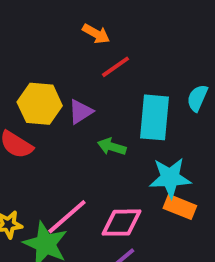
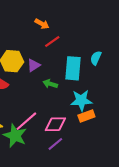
orange rectangle: (180, 207) -> (86, 116), turned -42

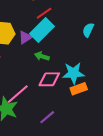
cyan rectangle: (73, 68) -> (42, 30), moved, turned 40
pink diamond: (55, 124) -> (49, 79), moved

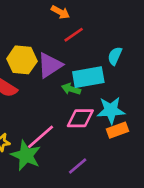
cyan rectangle: (42, 30) -> (88, 77), moved, turned 35
cyan semicircle: (88, 30) -> (115, 56), moved
purple triangle: (25, 37) -> (50, 65), size x1.5

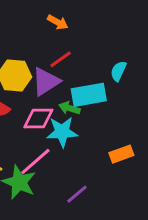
red line: (74, 35) -> (61, 59), moved
cyan star: (111, 110) -> (62, 132), moved
pink diamond: (80, 118) -> (38, 119), moved

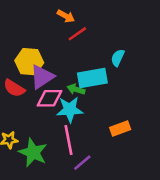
red line: (61, 59) -> (77, 34), moved
purple triangle: (46, 81) -> (42, 77), moved
pink line: (35, 161) -> (68, 140), moved, turned -60

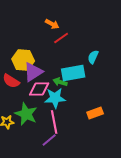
green star: (33, 153) -> (26, 114), moved
purple line: (82, 163) -> (49, 140), moved

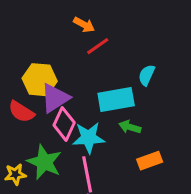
green arrow: (60, 82) -> (130, 127), moved
pink diamond: (39, 89) -> (64, 124), turned -65

